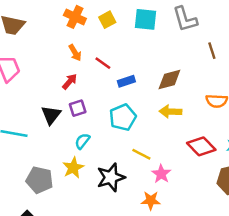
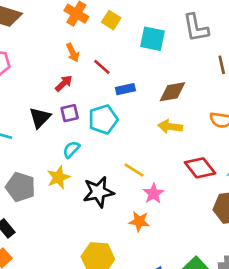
cyan square: (146, 19) -> (152, 39), moved
yellow square: (107, 20) -> (111, 20), turned -35
cyan pentagon: (123, 117) -> (103, 119), moved

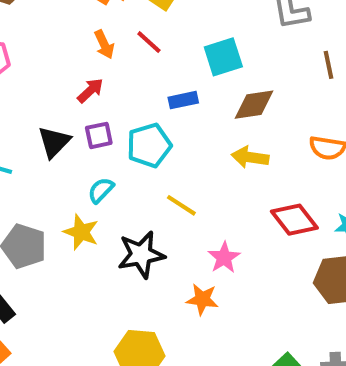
cyan square: (152, 39) -> (223, 57), moved, turned -30
red line: (102, 67) -> (149, 42), moved
yellow line: (134, 170) -> (181, 205), moved
yellow star: (58, 177) -> (81, 232), turned -30

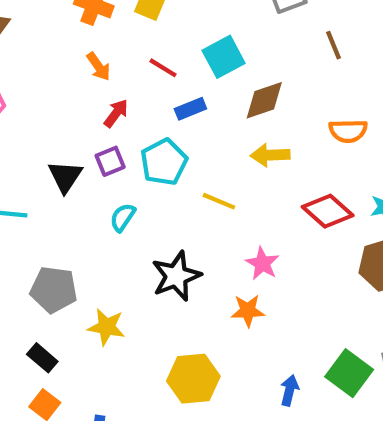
red line: (149, 42) -> (163, 68), moved
red arrow: (90, 91) -> (116, 113), moved
yellow line: (181, 205) -> (219, 201), moved
yellow star: (81, 232) -> (106, 327), moved

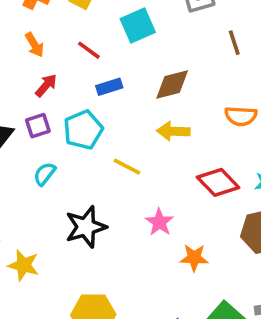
cyan square: (224, 57) -> (138, 25), moved
orange star: (248, 311) -> (194, 258), moved

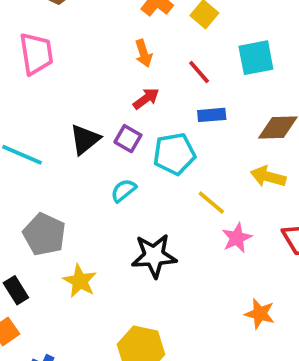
purple square: (38, 126) -> (128, 139), turned 35
pink star: (159, 222) -> (237, 238), moved

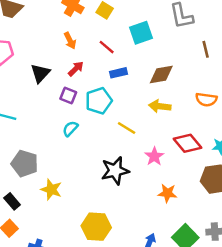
black triangle: (85, 139) -> (40, 73), moved
pink star: (237, 238) -> (154, 156), moved
black star: (154, 256) -> (115, 171), moved

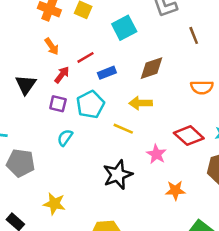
red line: (107, 47) -> (85, 57), moved, turned -63
yellow arrow: (160, 106) -> (141, 103), moved
gray pentagon: (25, 164) -> (20, 163), moved

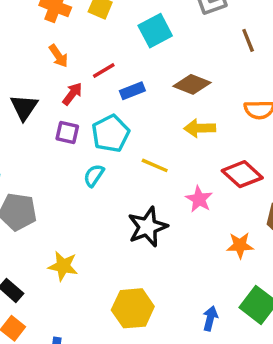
brown diamond: (151, 68) -> (192, 84), turned 40
yellow arrow: (141, 103) -> (200, 128), moved
cyan semicircle: (65, 138) -> (94, 175), moved
orange star: (175, 190) -> (240, 245), moved

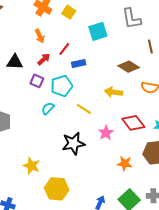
red line: (104, 71) -> (64, 49), turned -32
brown diamond: (192, 84) -> (129, 67), moved
black triangle: (24, 107) -> (15, 62), turned 48
yellow star: (63, 266) -> (32, 166), moved

